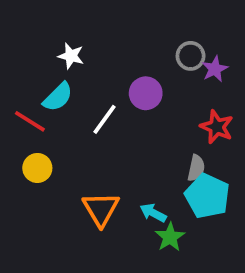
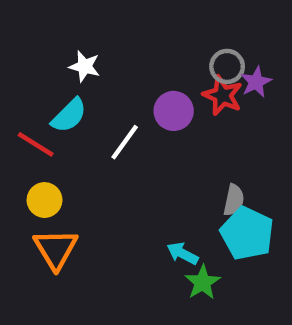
red star: (217, 127) -> (223, 95), moved
orange triangle: (101, 209) -> (56, 249), moved

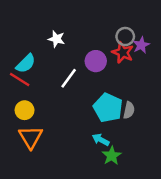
white star: (85, 66) -> (56, 39), moved
cyan semicircle: (69, 115) -> (26, 64), moved
cyan pentagon: (247, 233) -> (108, 108), moved

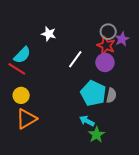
purple circle: (96, 61) -> (105, 62), moved
white line: (69, 78) -> (75, 59), moved
orange triangle: (31, 137) -> (26, 119), turned 30

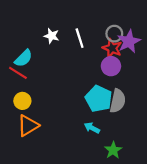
purple star: (122, 39) -> (129, 41), size x1.5
white line: (75, 59) -> (80, 38), moved, turned -54
gray semicircle: (111, 95) -> (118, 101), size x1.5
green star: (96, 135) -> (113, 150), moved

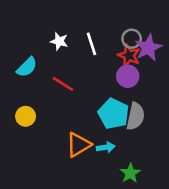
red line: (18, 73) -> (63, 84), moved
orange triangle: (28, 126) -> (79, 145), moved
cyan arrow: (92, 128) -> (106, 147), turned 144

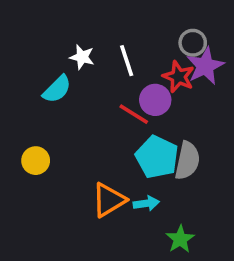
gray circle: (132, 39) -> (193, 43), moved
cyan semicircle: (27, 67) -> (57, 89), moved
purple circle: (128, 76) -> (155, 100), moved
red line: (63, 84) -> (134, 114), moved

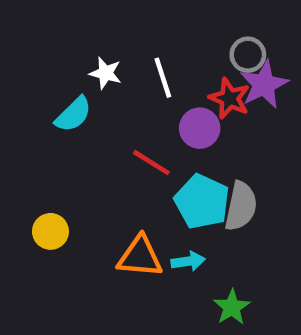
red line: (134, 114) -> (151, 163), moved
yellow circle: (36, 161) -> (50, 231), moved
orange triangle: (109, 200) -> (140, 257), turned 36

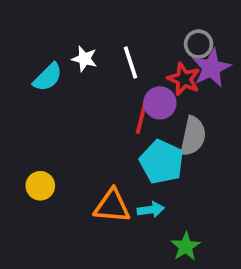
cyan semicircle: (73, 114) -> (48, 77), moved
red line: (151, 163) -> (141, 118), moved, turned 72
gray semicircle: (241, 206) -> (193, 136), moved

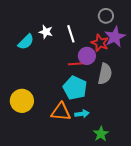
gray circle: (199, 44) -> (106, 16), moved
red line: (141, 118) -> (77, 64), turned 72
cyan pentagon: (162, 162) -> (75, 88), moved
yellow circle: (40, 186) -> (22, 101), size x1.5

